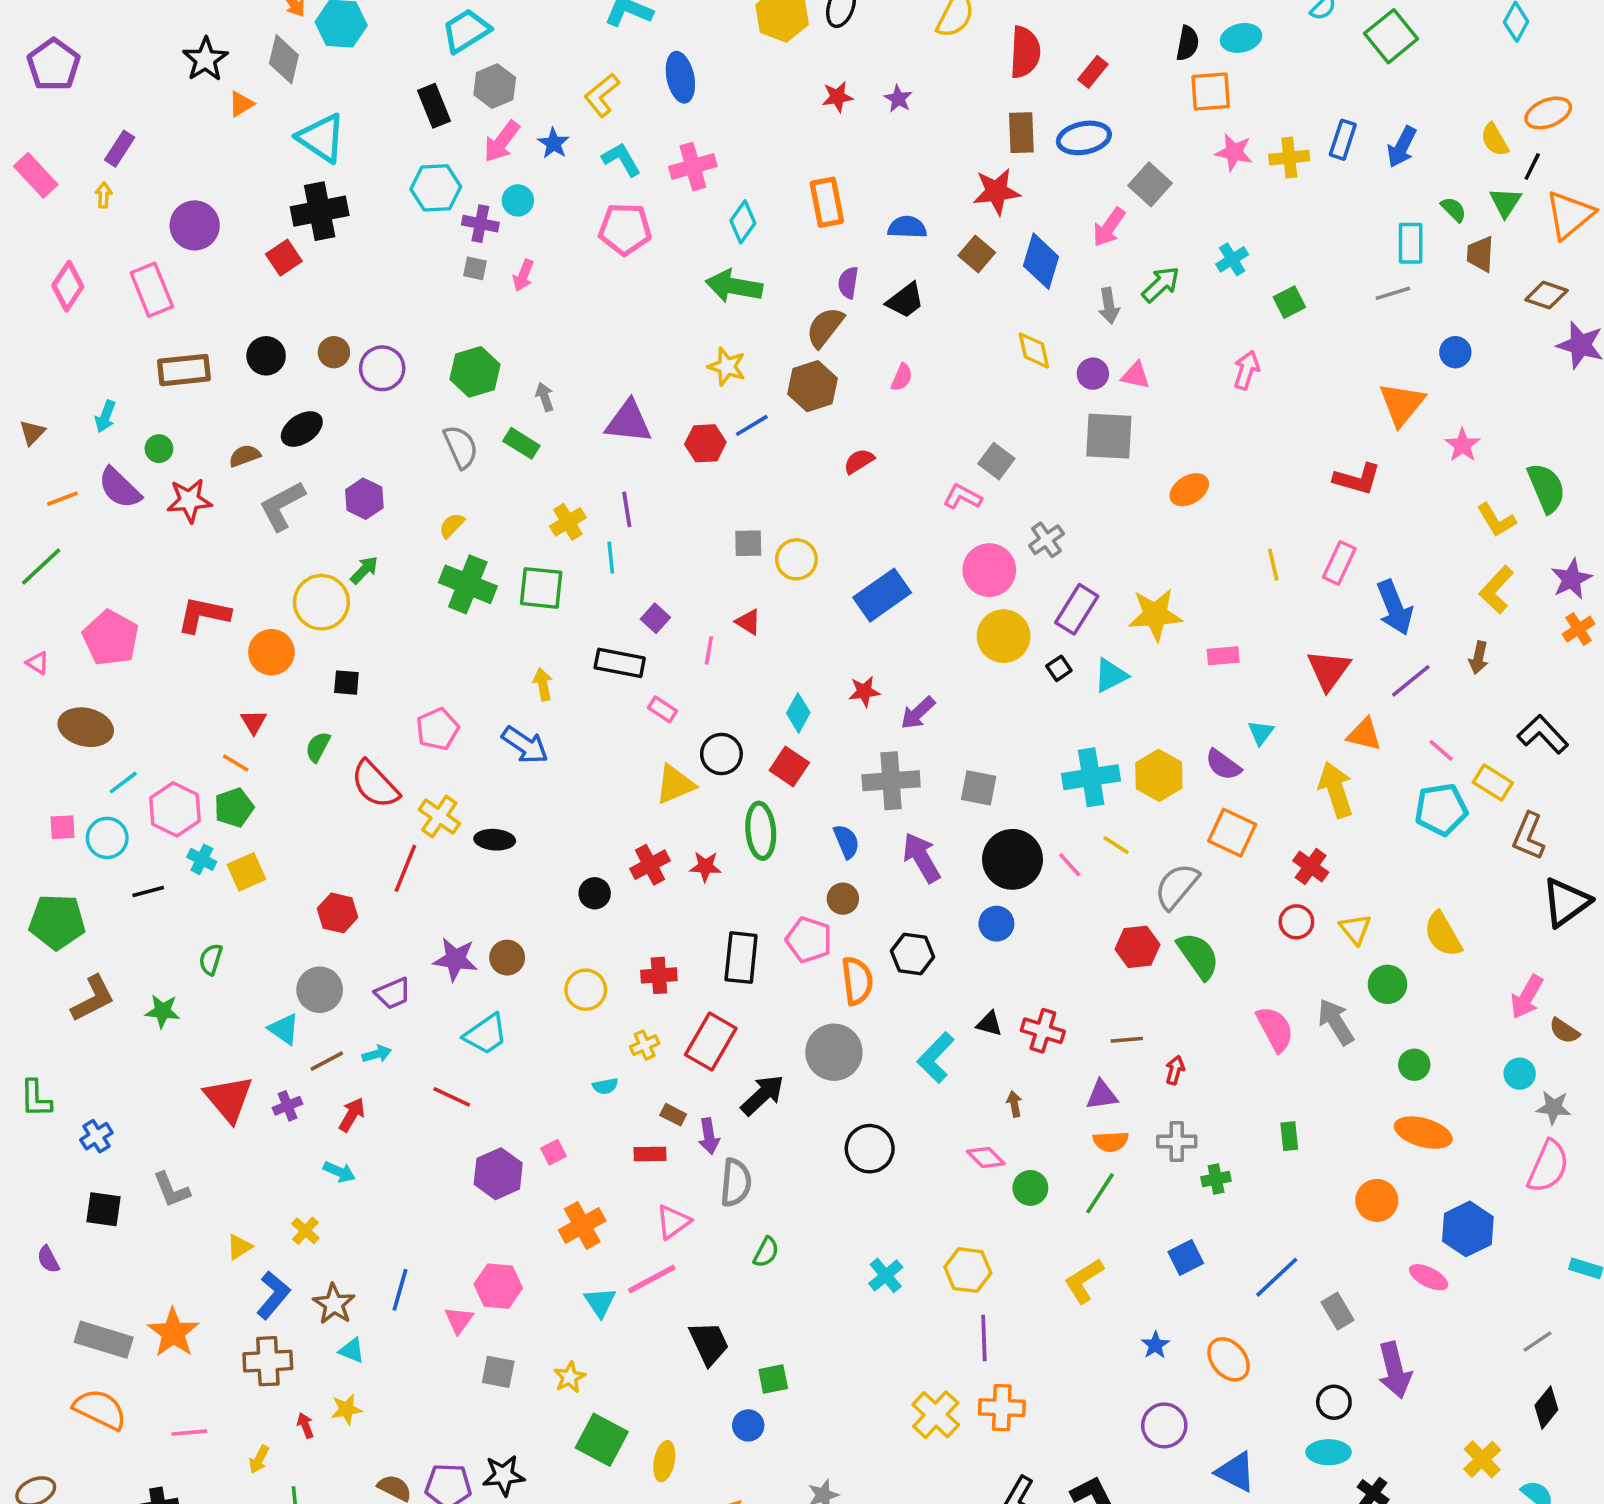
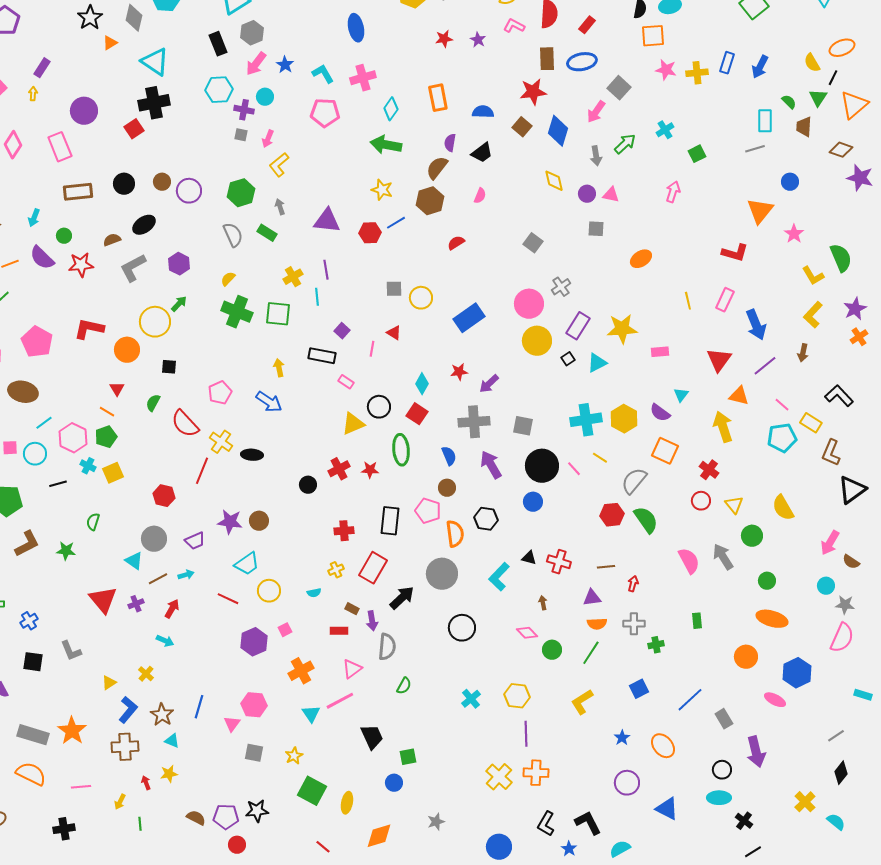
yellow L-shape: (602, 95) -> (279, 165), moved
gray square: (1109, 436) -> (596, 229), size x0.6
pink L-shape: (962, 497) -> (514, 26), moved
yellow circle: (586, 990) -> (269, 591), moved

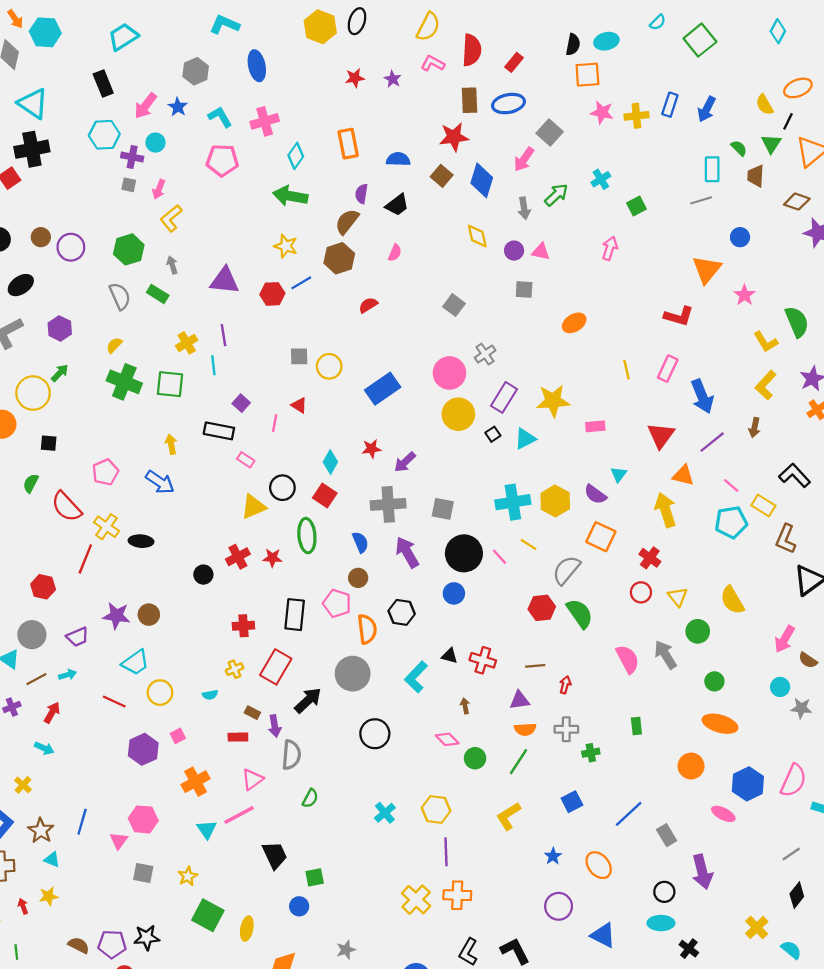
gray hexagon: (252, 33) -> (196, 71), moved
pink semicircle: (842, 638) -> (793, 780), moved

